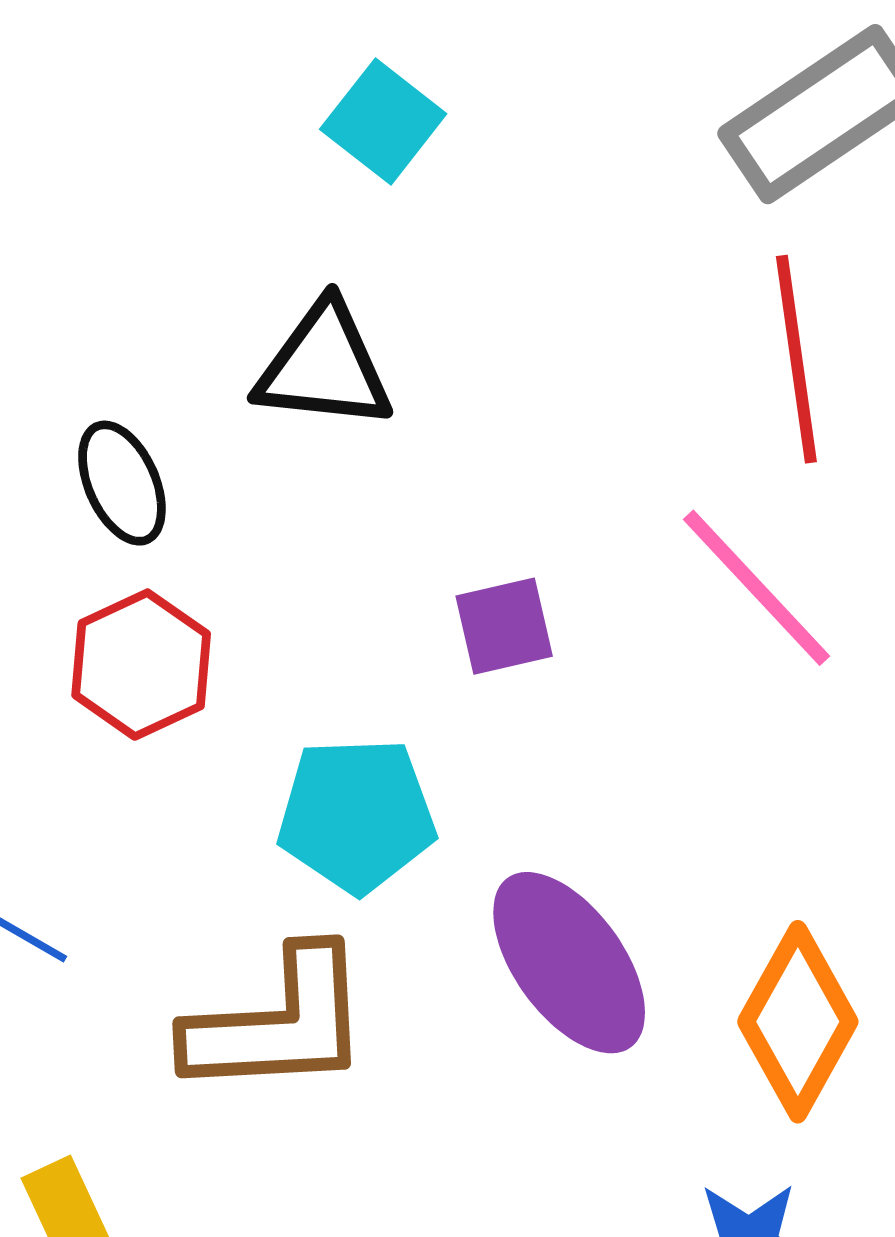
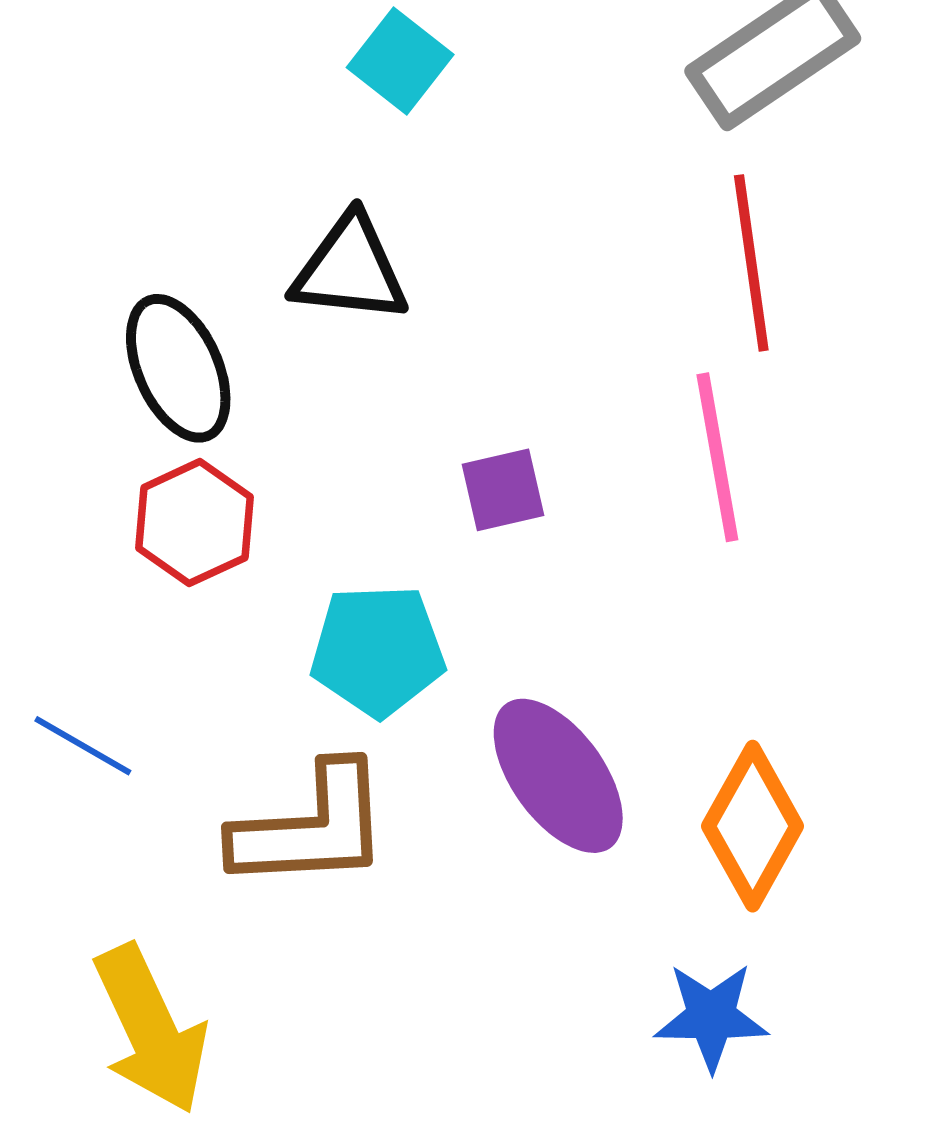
black ellipse: (122, 483) -> (178, 368), size x1.4
pink line: (757, 588) -> (717, 457), turned 33

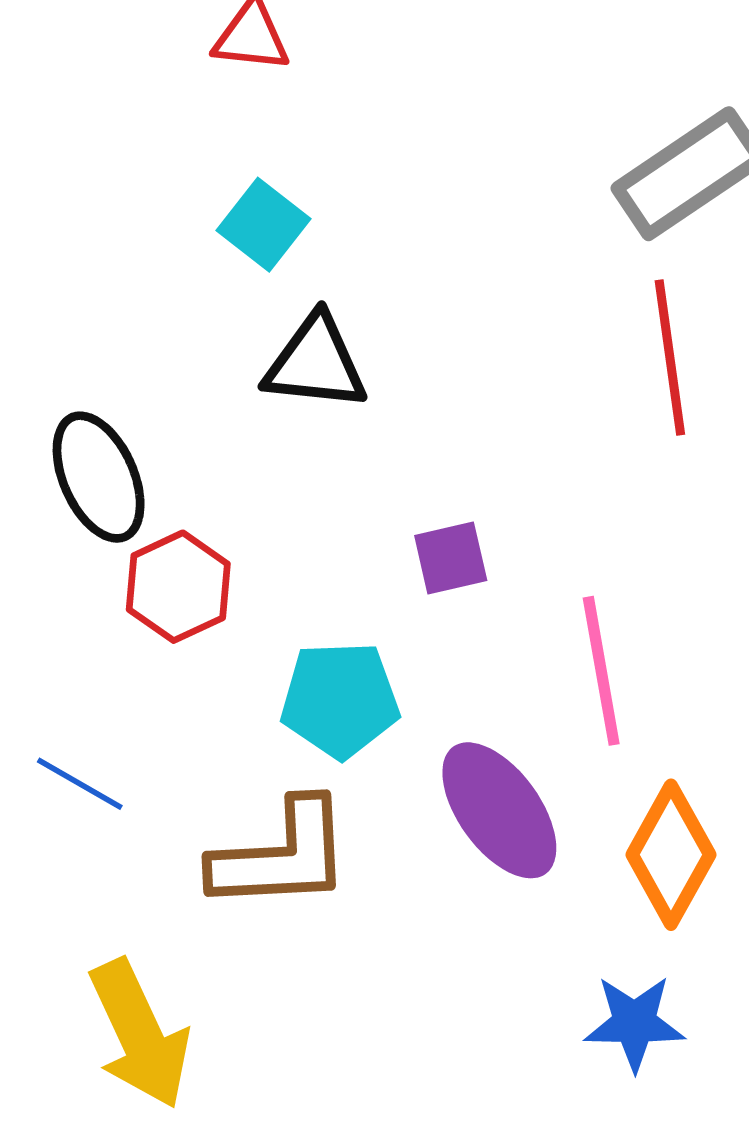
cyan square: (400, 61) -> (264, 225), moved
black ellipse: (178, 368) -> (99, 477), moved
pink line: (717, 457) -> (601, 671), moved

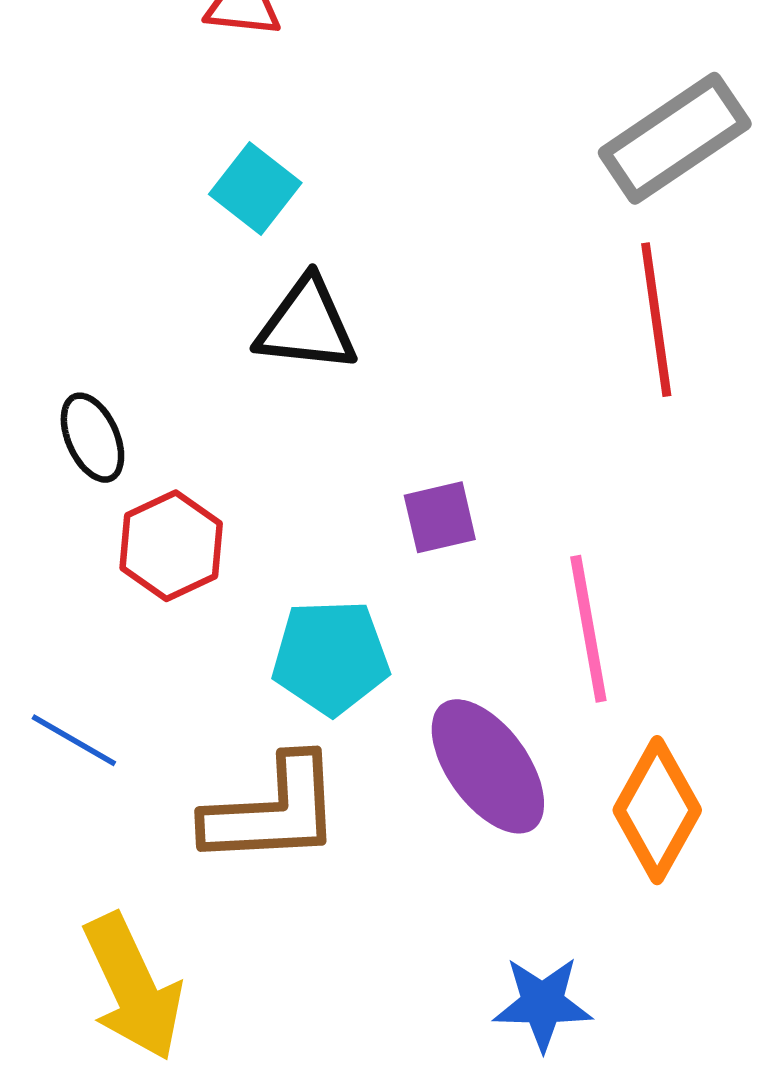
black ellipse: (99, 477) -> (92, 438), size x0.7
blue star: (634, 1023) -> (543, 1003), moved

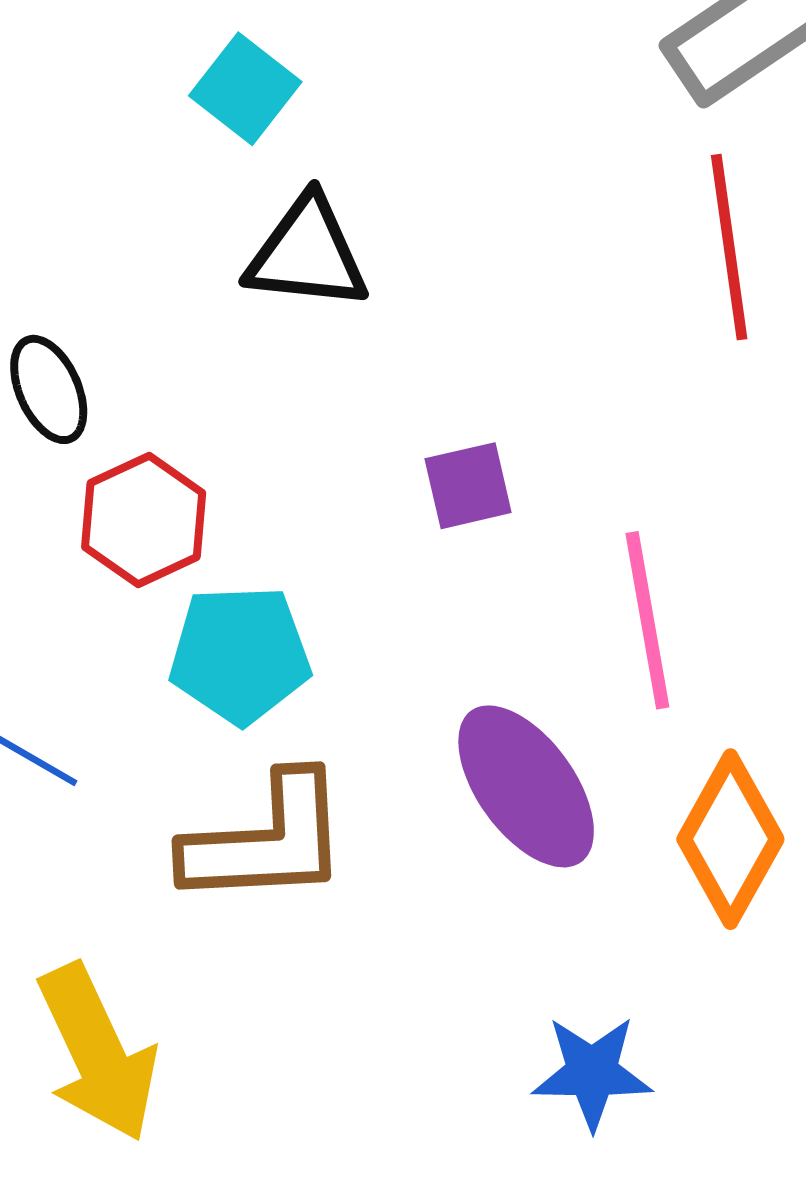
cyan pentagon: (331, 657) -> (240, 655), moved

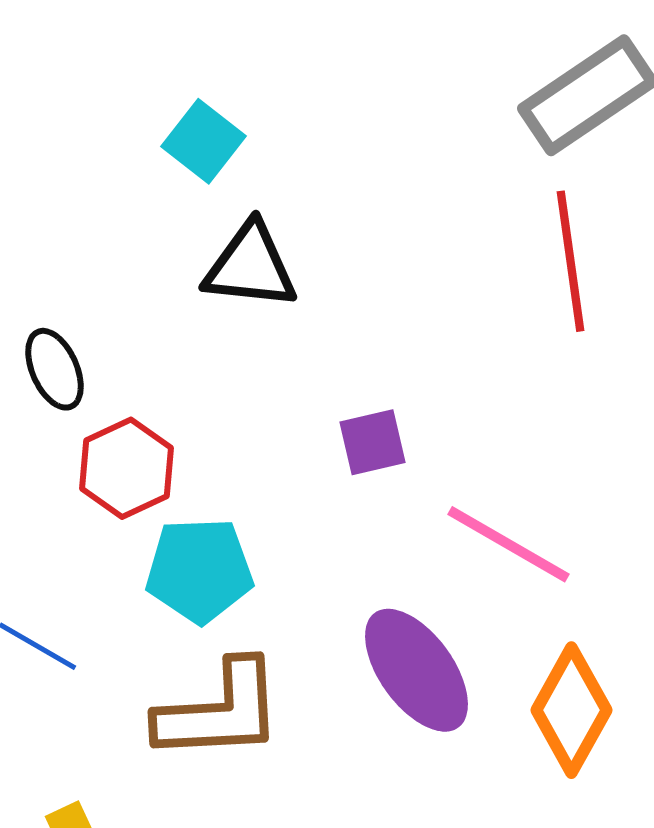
pink line: (647, 620) -> (508, 544), turned -50

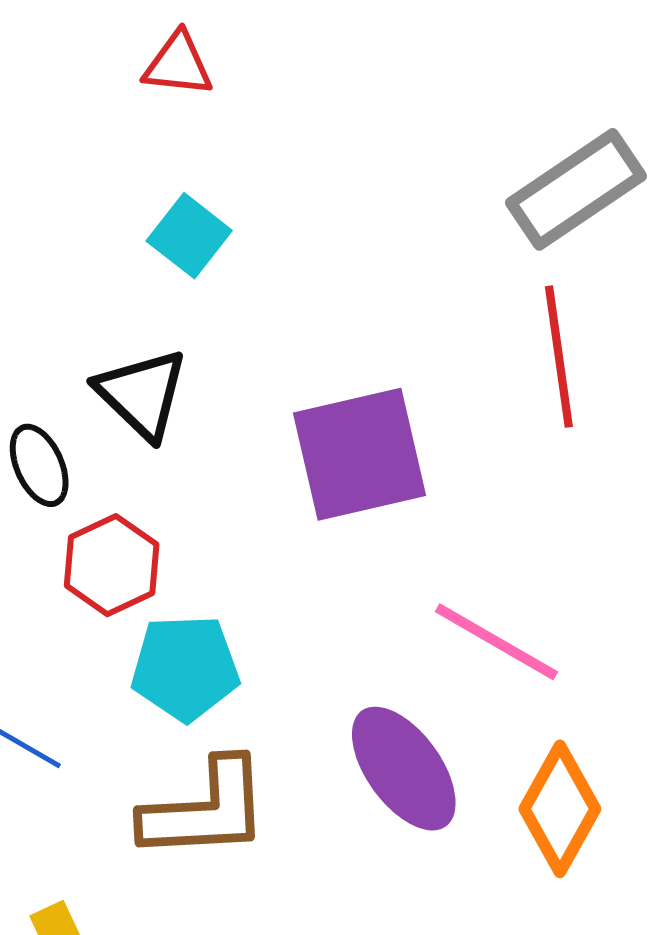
black triangle: (250, 266) -> (142, 394), moved, turned 38
purple square: (372, 442) -> (359, 454), moved, size x2.0

